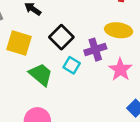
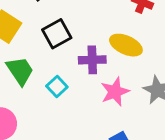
cyan square: (72, 65) -> (57, 87), moved

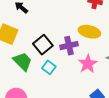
black square: (57, 34) -> (43, 45), moved

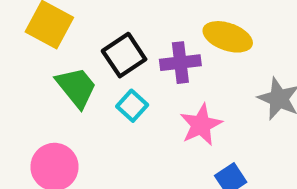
pink star: (88, 64) -> (201, 125), moved

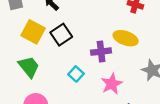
black square: (124, 55) -> (61, 35), moved
green trapezoid: (76, 87) -> (29, 67), moved

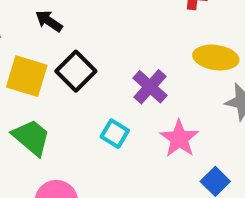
yellow ellipse: (126, 38) -> (216, 58), moved
purple cross: (101, 52) -> (150, 87), turned -30

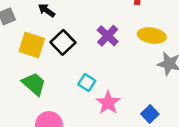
purple cross: (150, 87) -> (108, 36), moved
pink star: (179, 139) -> (108, 103), moved

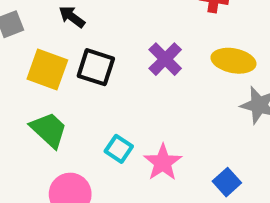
black square: (63, 42) -> (96, 67), turned -30
cyan square: (87, 82) -> (119, 149), moved

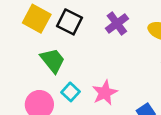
green trapezoid: (49, 130) -> (53, 60), moved
cyan square: (119, 149) -> (71, 92), moved

